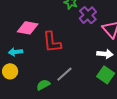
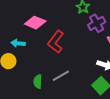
red L-shape: (52, 42) -> (56, 42), turned 30
green semicircle: (43, 85) -> (38, 82), turned -72

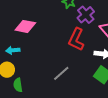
red L-shape: (56, 42) -> (76, 39), moved
green semicircle: (38, 82) -> (18, 85), moved

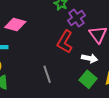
gray line: (61, 73) -> (47, 74), turned -72

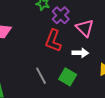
green square: (88, 79) -> (68, 77), moved

